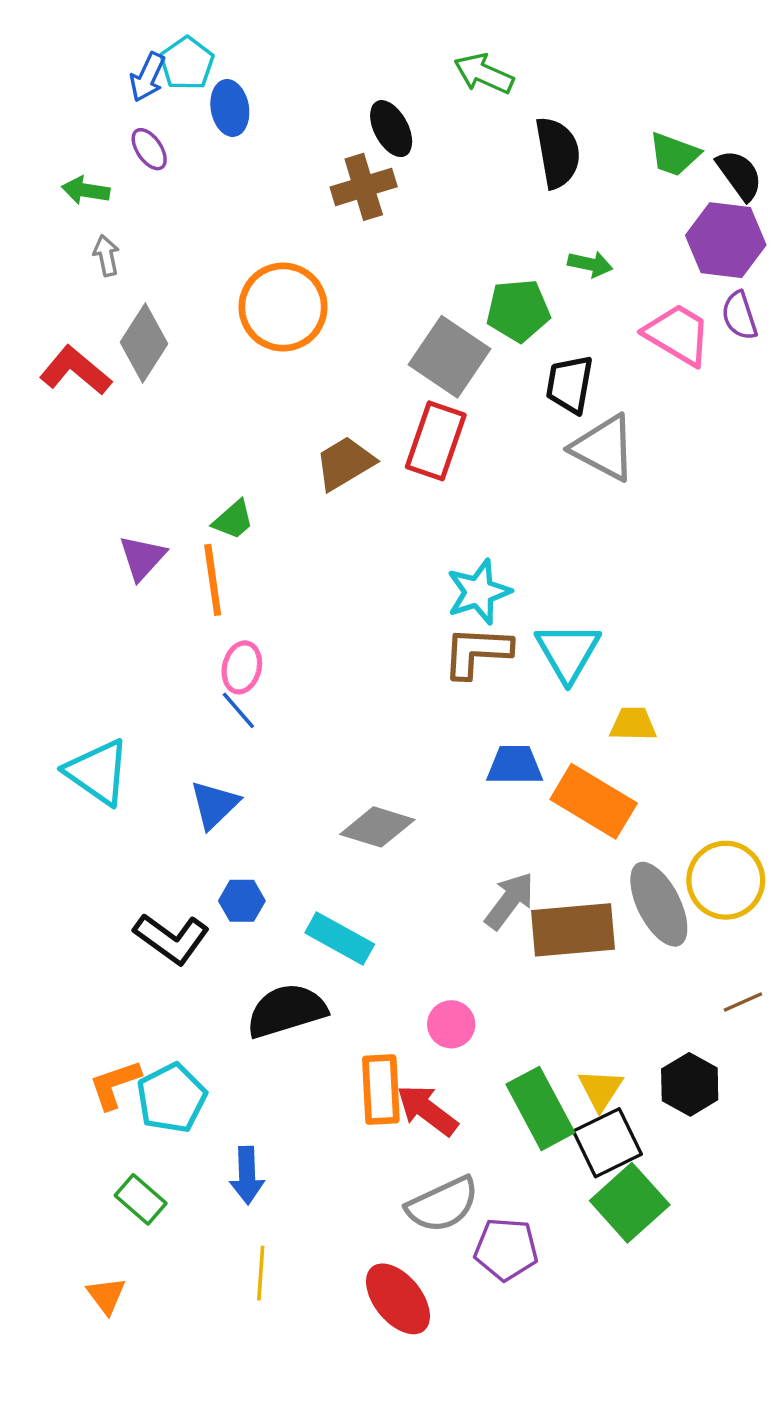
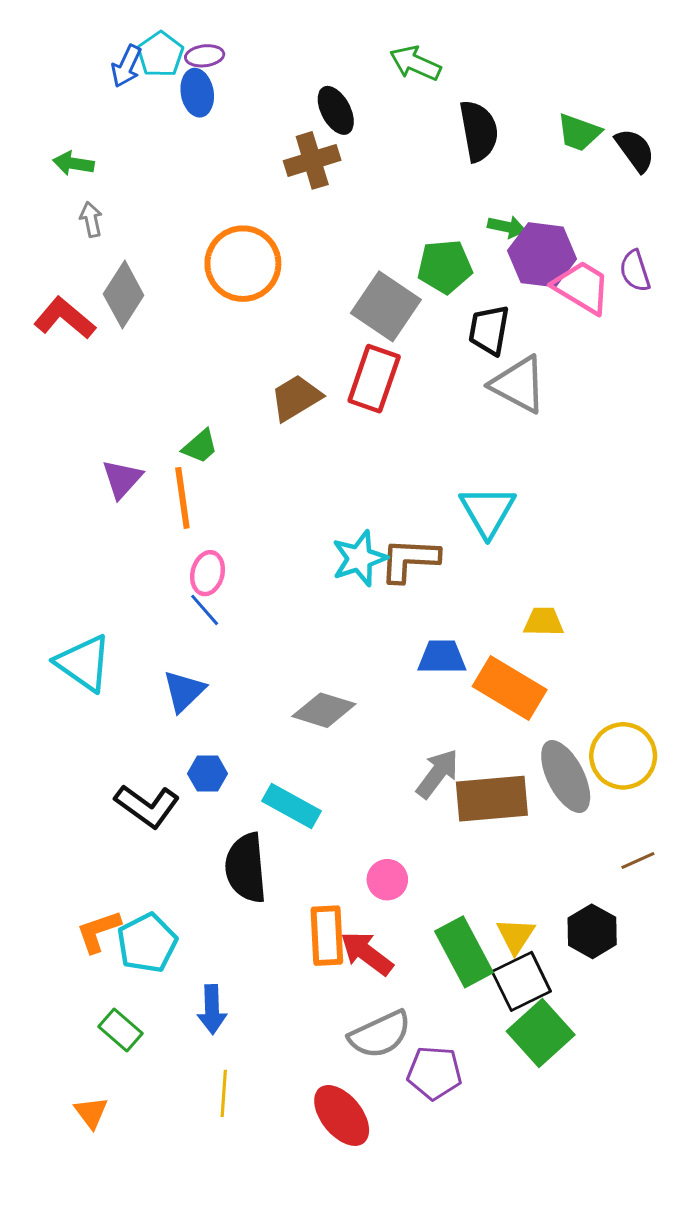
purple ellipse: (149, 149) -> (205, 56), moved, turned -63
purple hexagon: (726, 240) -> (542, 255), moved
cyan star: (479, 592) -> (359, 558), moved
cyan triangle: (568, 652) -> (488, 511), moved
black semicircle: (286, 1011) -> (246, 868), turned -78

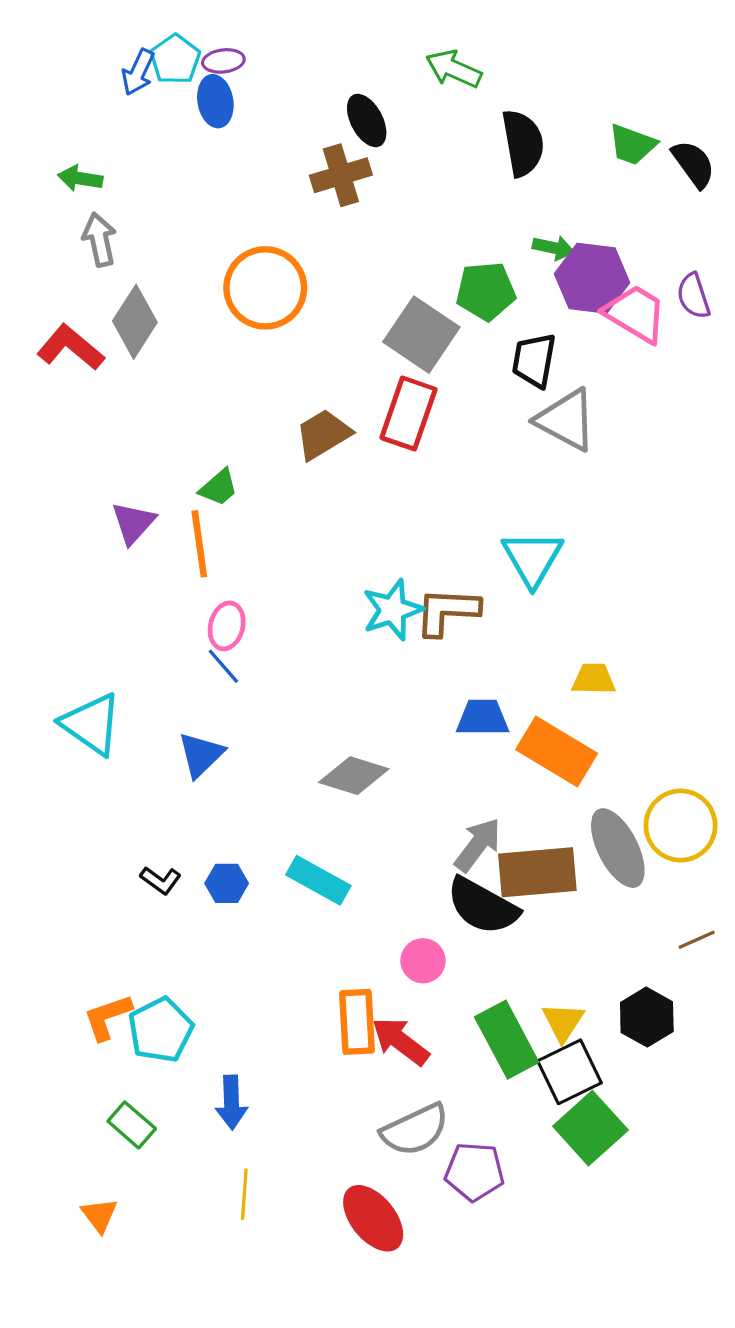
gray arrow: (91, 219) -> (99, 240), size x1.4
blue hexagon: (208, 774) -> (227, 883), moved
black L-shape: (147, 806) -> (161, 880), size x0.6
black semicircle: (246, 868) -> (483, 906), moved, turned -56

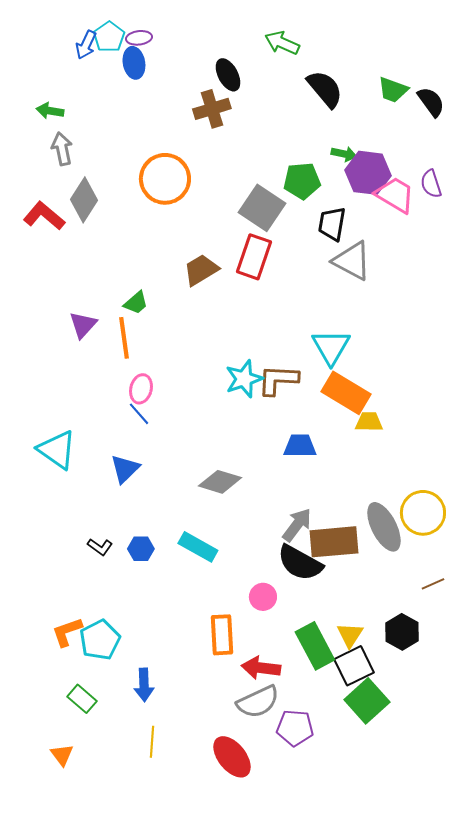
black semicircle: (523, 143) -> (325, 89), turned -30
orange rectangle: (557, 751) -> (346, 393), moved
red arrow: (400, 1041) -> (261, 668), moved, turned -30

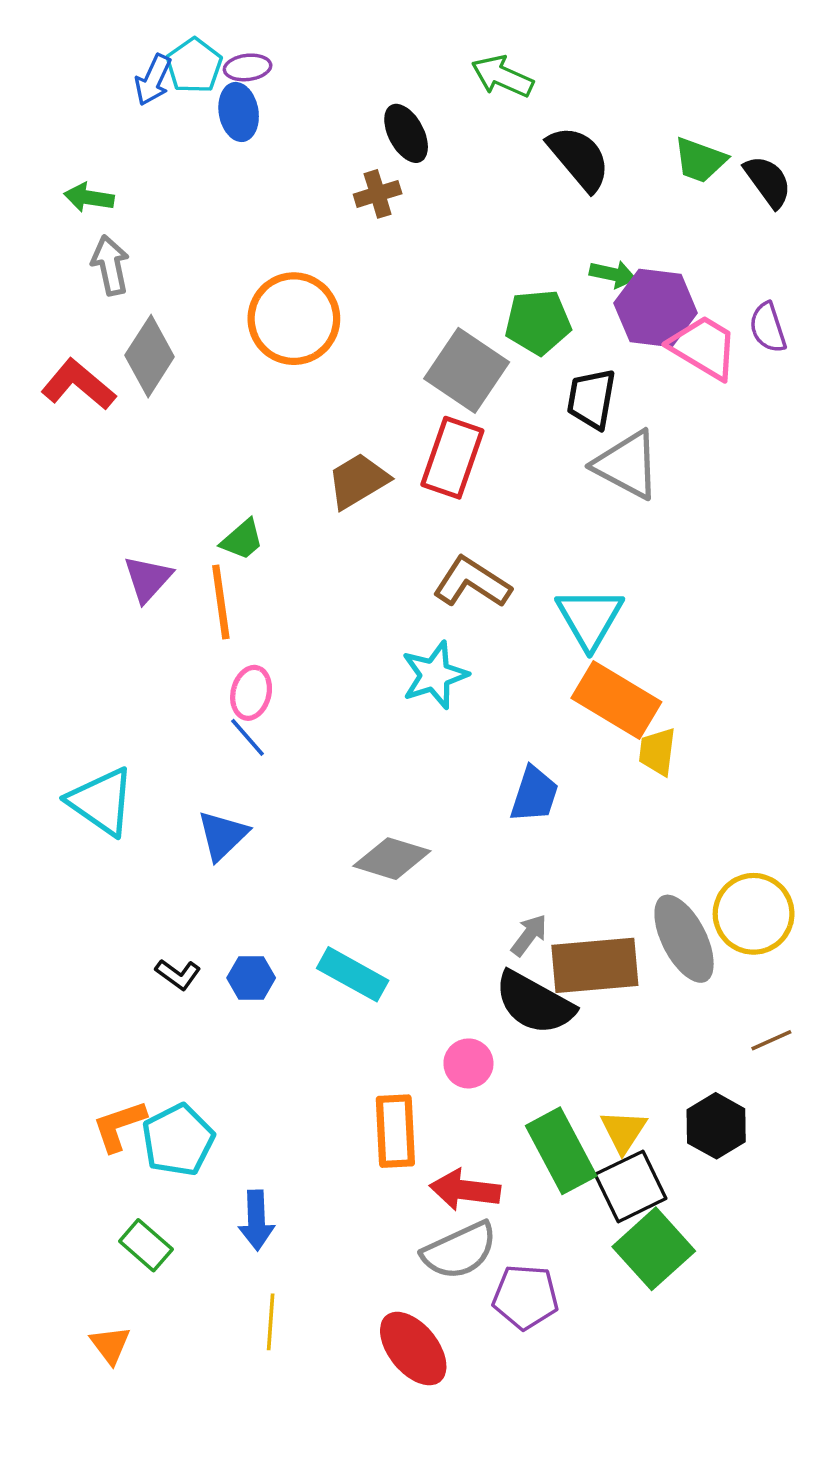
brown cross: (212, 109) -> (378, 194), size x0.7
brown L-shape: (278, 380) -> (472, 582), moved, turned 30
yellow trapezoid: (369, 422) -> (657, 752), turned -84
blue trapezoid: (300, 446) -> (534, 794), turned 108
gray arrow: (297, 525) -> (529, 935), size x0.7

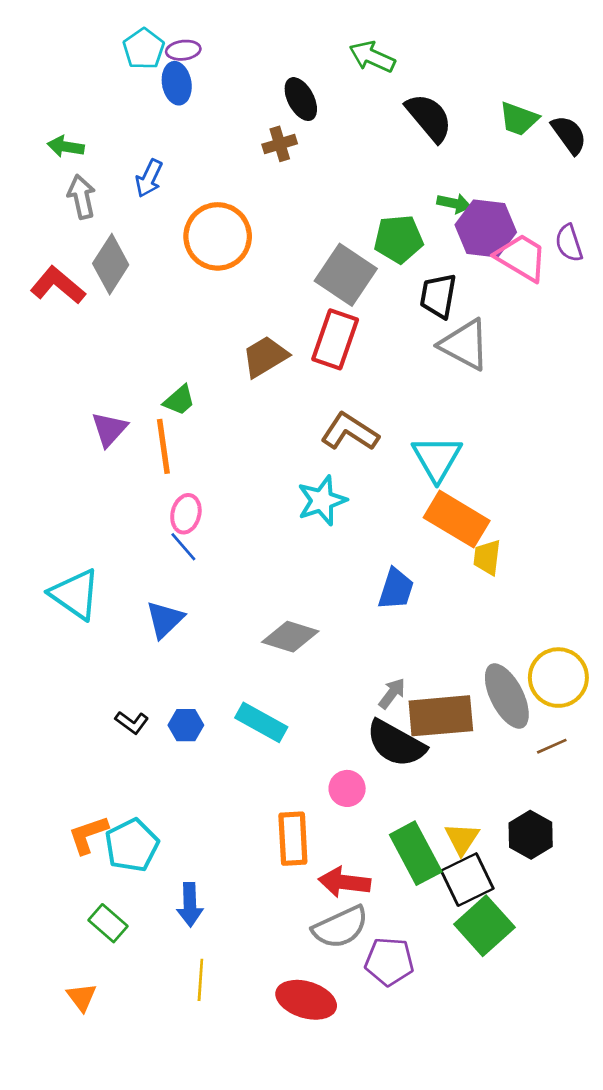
blue arrow: (153, 80) -> (149, 178), moved
brown line: (771, 1040) -> (552, 746), moved
red ellipse: (413, 1349) -> (306, 1000), turned -34

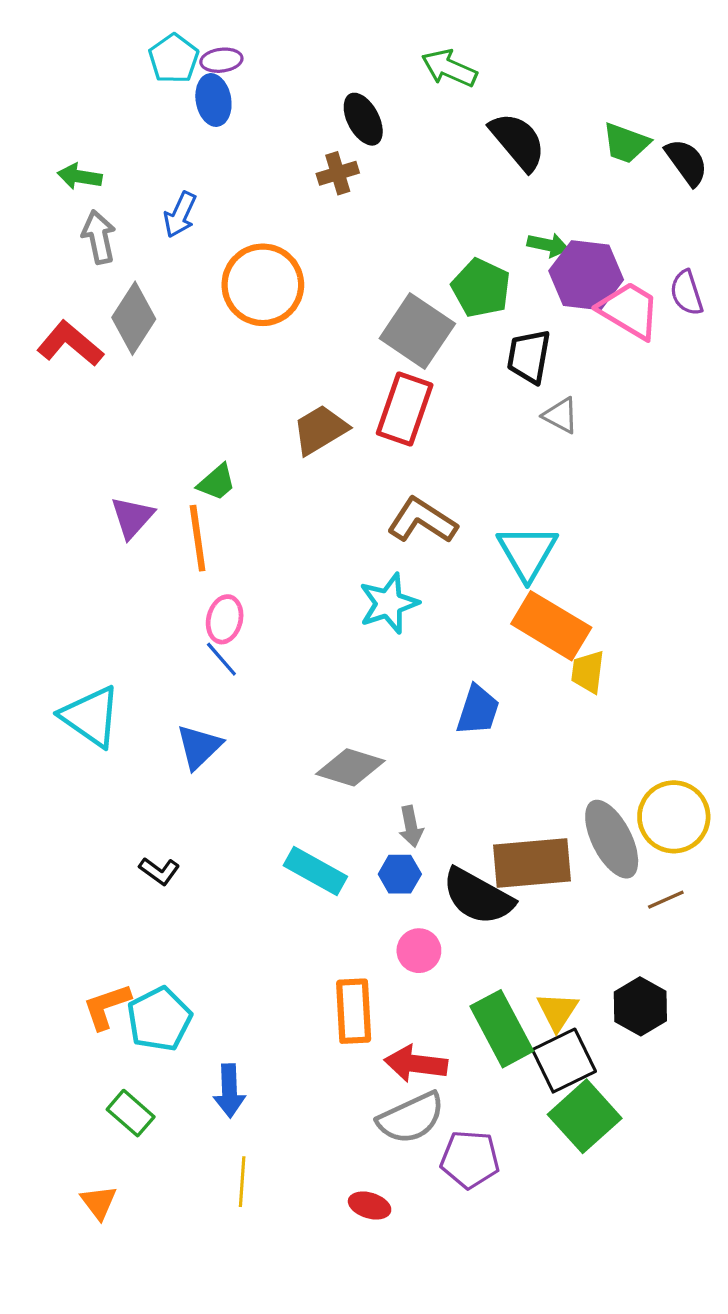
green pentagon: (399, 239) -> (481, 288), turned 30
gray triangle: (465, 345) -> (561, 415), size x0.6
gray arrow: (392, 693) -> (411, 826), moved, turned 132
blue hexagon: (186, 725) -> (400, 874), moved
red ellipse: (306, 1000) -> (370, 1205), size x0.6

